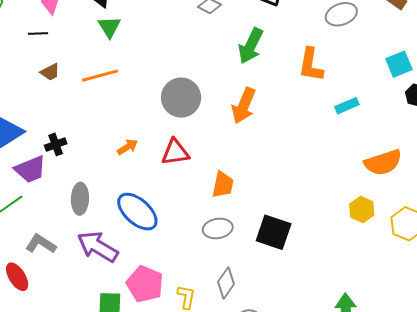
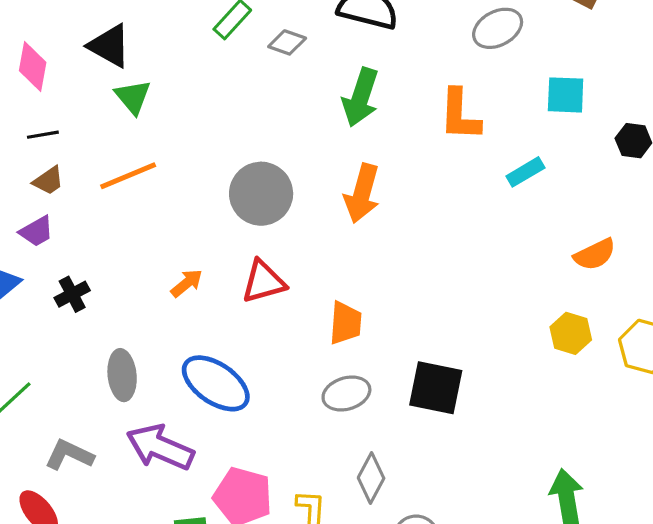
black line: (38, 33) -> (43, 135), moved
cyan square: (399, 64) -> (566, 95), moved, turned 32
orange semicircle: (383, 162) -> (595, 254), size x0.7
purple trapezoid: (30, 169) -> (36, 231), moved, size x0.7

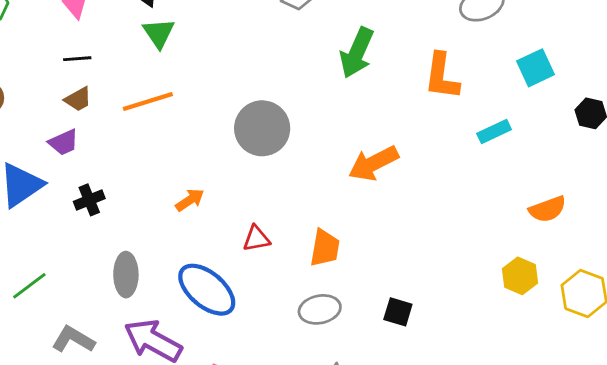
cyan square: (566, 95) -> (535, 68), turned -33
orange arrow: (362, 193) -> (373, 163), moved, turned 42
red triangle: (263, 282) -> (256, 239), moved, size x0.7
black square: (436, 388) -> (398, 312), size x0.6

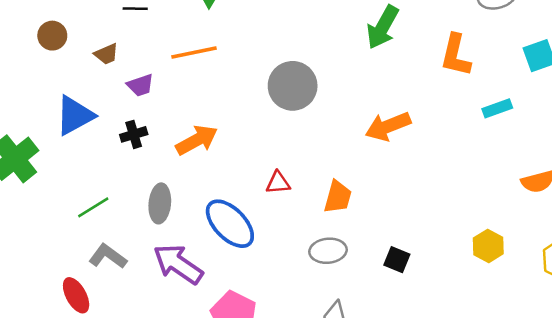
brown trapezoid: (78, 99) -> (106, 54), moved
purple trapezoid: (63, 142) -> (140, 85), moved
orange arrow: (190, 200) -> (197, 140), moved, size x1.6
yellow hexagon: (520, 276) -> (488, 246), moved
green line: (29, 286) -> (93, 207), moved

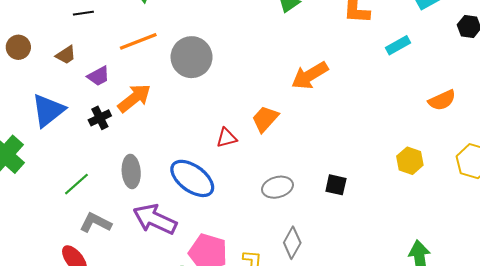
gray circle: (293, 86) -> (192, 57), moved
orange arrow: (197, 140) -> (134, 98), moved
orange trapezoid: (338, 197) -> (265, 119), moved, turned -144

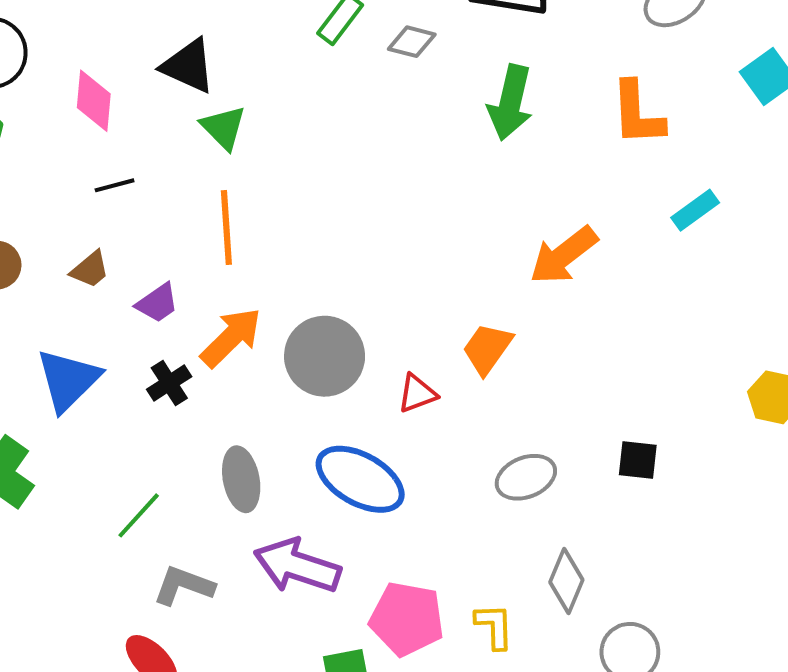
orange line: (138, 41) -> (226, 228), turned -66
cyan rectangle: (398, 45) -> (695, 210), moved
gray circle: (192, 57) -> (325, 356), moved

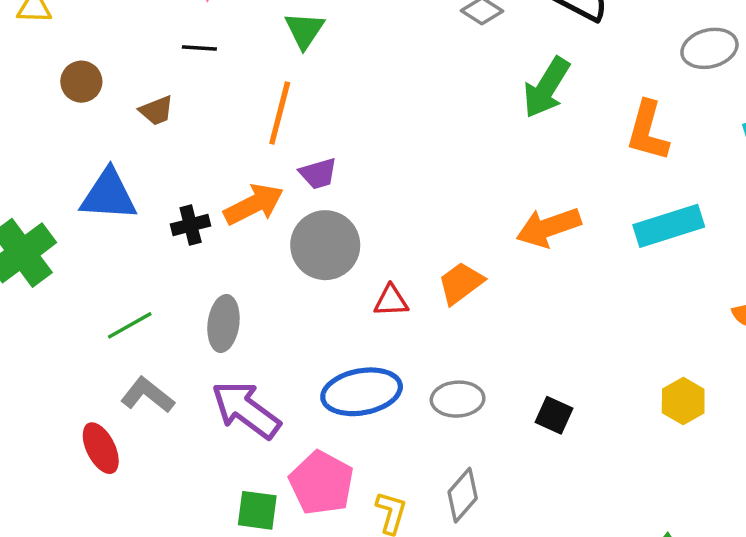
cyan rectangle: (695, 210) -> (669, 226), size x1.6
purple trapezoid: (157, 303) -> (318, 173), moved
blue triangle: (68, 380) -> (109, 195), turned 30
blue ellipse: (360, 479) -> (362, 392), moved, turned -58

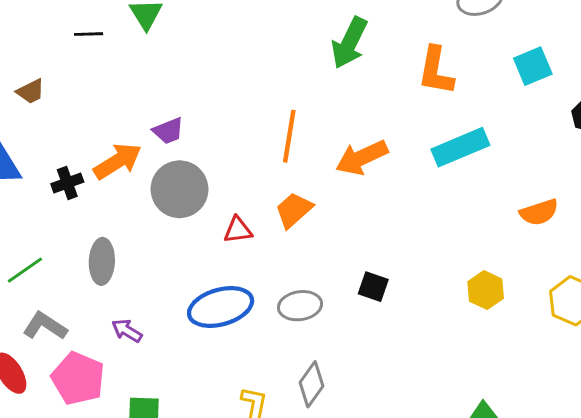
black line: (199, 48) -> (89, 34), moved
orange line: (280, 113) -> (289, 136), moved
purple arrow: (246, 410) -> (127, 331), size x0.5
black square: (554, 415) -> (373, 287), moved
pink pentagon: (321, 483) -> (78, 378), moved

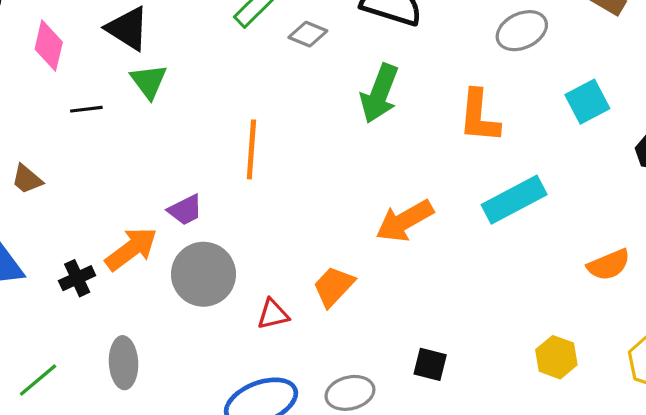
brown trapezoid: (31, 91) -> (27, 179), turned 72
orange line: (289, 136) -> (251, 149), moved

